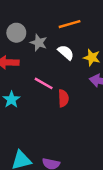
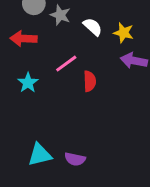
pink line: (44, 83) -> (66, 64), turned -66

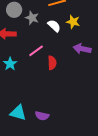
yellow star: (124, 33) -> (73, 22), moved
cyan triangle: (40, 155) -> (18, 113), turned 30

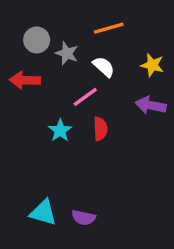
yellow star: (73, 22) -> (152, 65), moved
pink line: (36, 51) -> (85, 97), moved
cyan star: (10, 64) -> (60, 130), moved

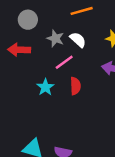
gray star: (67, 53) -> (55, 38), moved

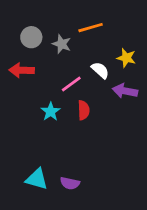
gray star: (55, 38) -> (62, 44), moved
white semicircle: (78, 40) -> (100, 70), moved

